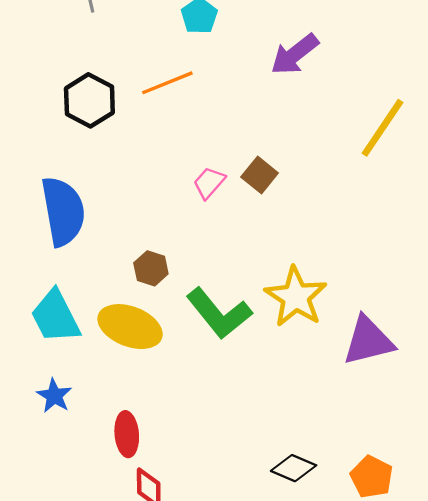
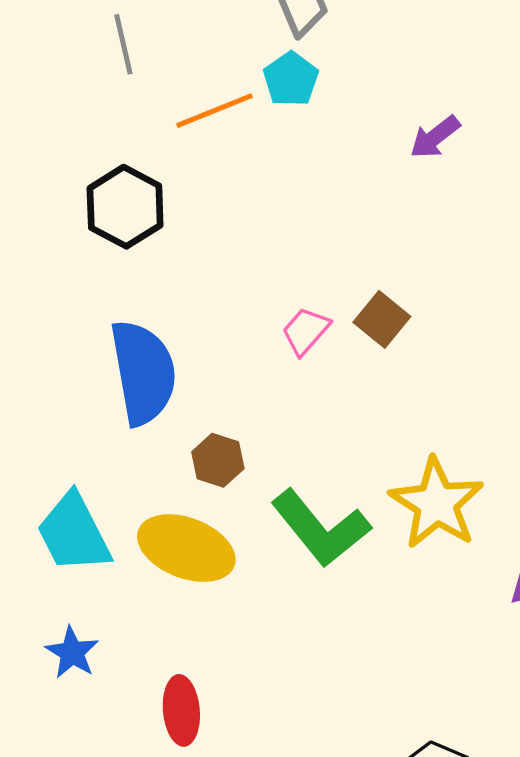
purple arrow: (295, 54) -> (435, 137), size x0.7
orange line: (167, 83) -> (215, 111), moved
blue semicircle: (63, 211) -> (143, 372), moved

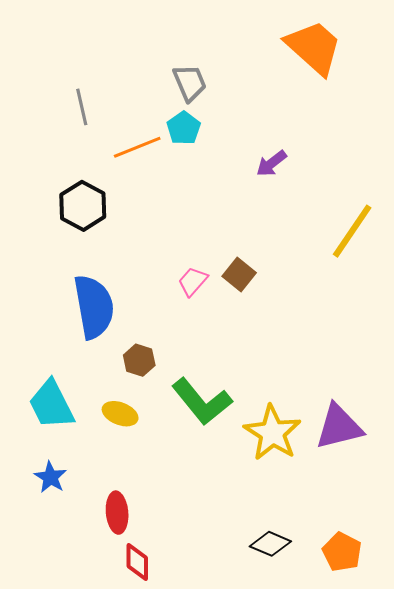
yellow star: (437, 503) -> (272, 433), moved
yellow ellipse: (186, 548) -> (120, 414), size x0.6

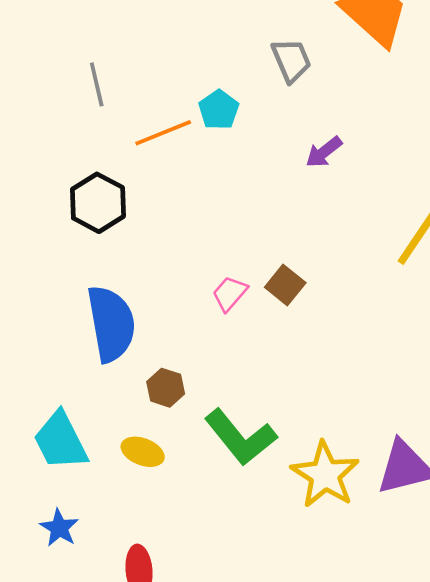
gray trapezoid: (190, 83) -> (291, 60), moved

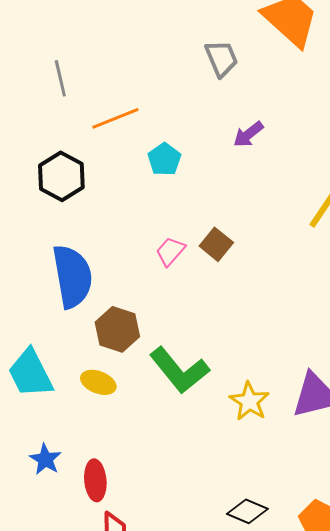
cyan pentagon: (219, 110) -> (164, 159), moved
brown hexagon: (166, 388) -> (117, 329), size x1.4
yellow star: (325, 475) -> (249, 401), size x0.7
blue star: (59, 528) -> (45, 459), moved

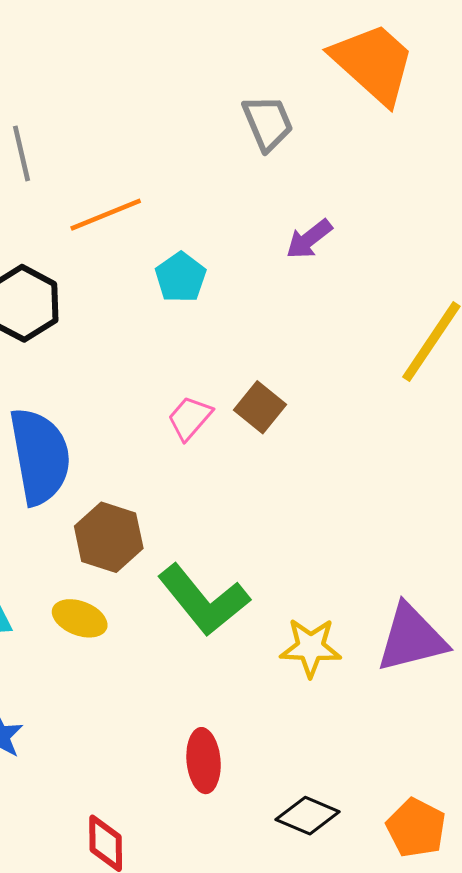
yellow star: (249, 401) -> (311, 647), turned -30
red ellipse: (95, 480) -> (204, 761), moved

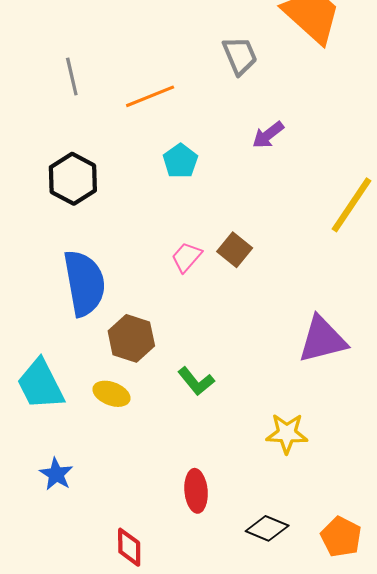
orange line: (106, 215) -> (150, 96), moved
green L-shape: (204, 600) -> (196, 381), size x0.6
purple triangle: (412, 638) -> (322, 339), moved
yellow star: (311, 647) -> (287, 433), moved

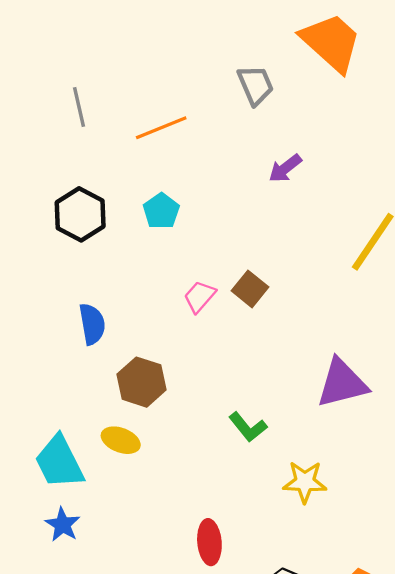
cyan pentagon: (180, 161) -> (161, 211), moved
blue semicircle: (84, 283) -> (92, 324), size x0.6
green L-shape: (196, 381) -> (248, 427), moved
cyan trapezoid: (41, 384) -> (59, 462), moved

